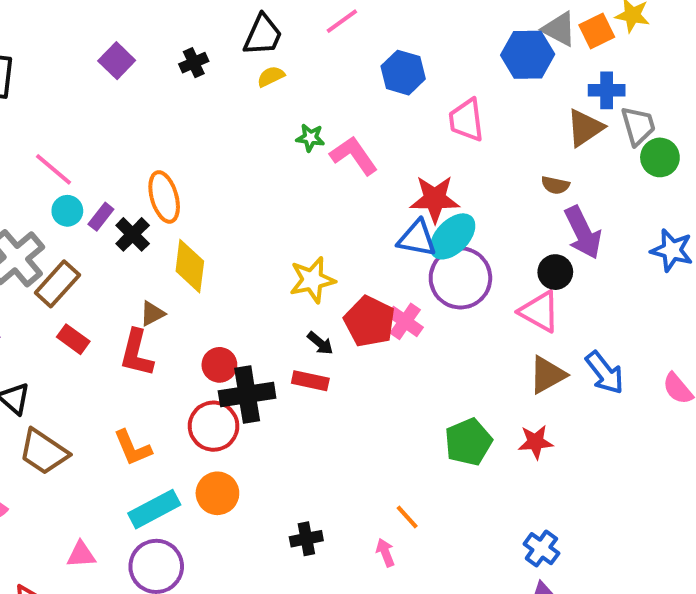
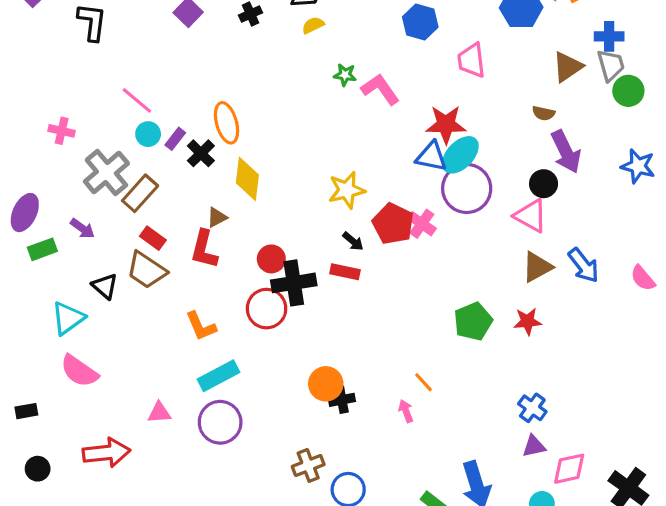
blue cross: (607, 90) -> (609, 36), moved
brown trapezoid: (44, 452) -> (146, 270), moved
orange circle: (217, 493) -> (326, 384), moved

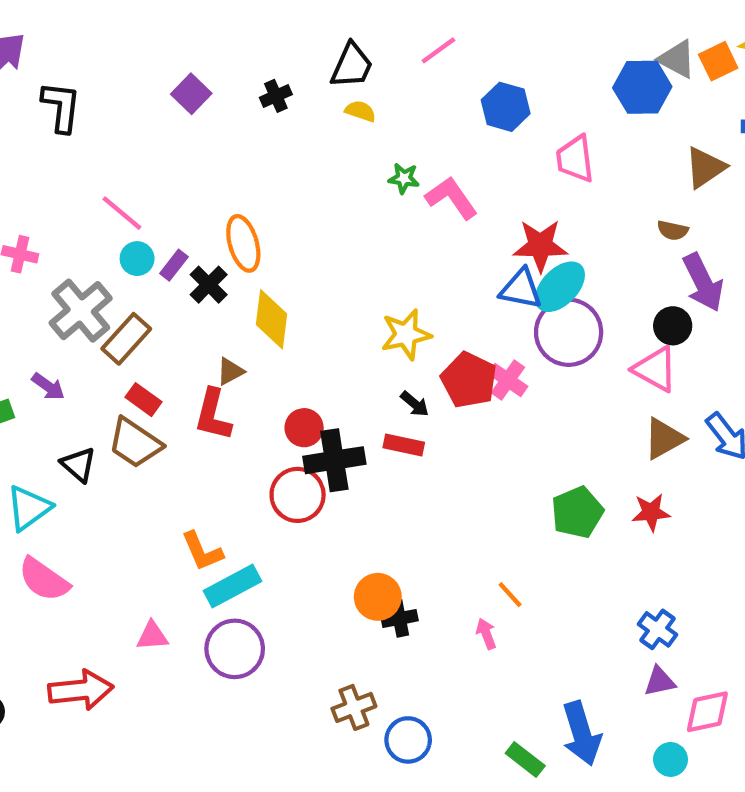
yellow semicircle: (313, 25) -> (360, 111), turned 45
orange L-shape: (201, 326) -> (202, 551), moved

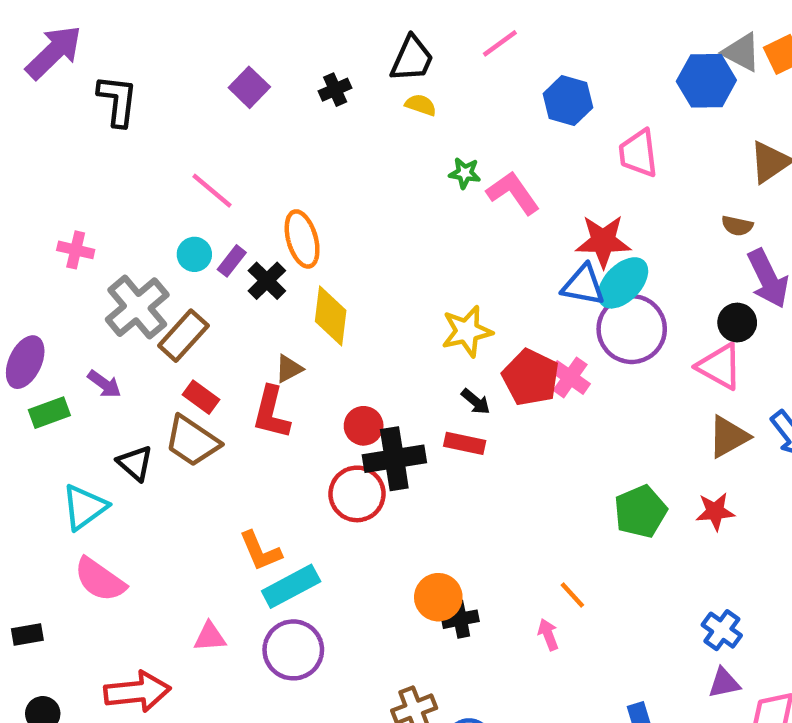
pink line: (122, 213) -> (212, 191), moved

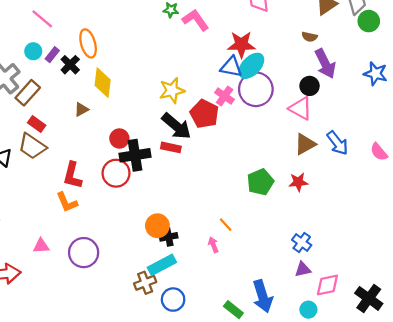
pink cross: (570, 377) -> (225, 96), moved
black arrow: (476, 402) -> (176, 126), size x2.0
red L-shape: (271, 413) -> (72, 175), moved
cyan rectangle: (291, 586) -> (162, 265), moved

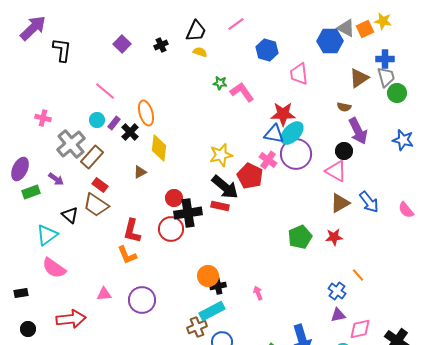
orange line: (226, 225) -> (358, 275), moved

